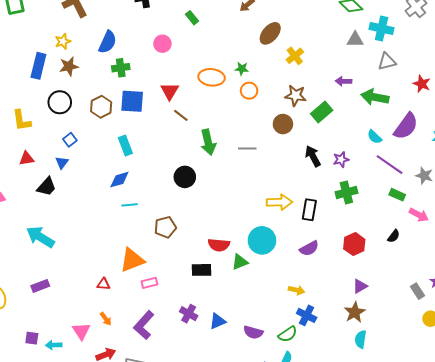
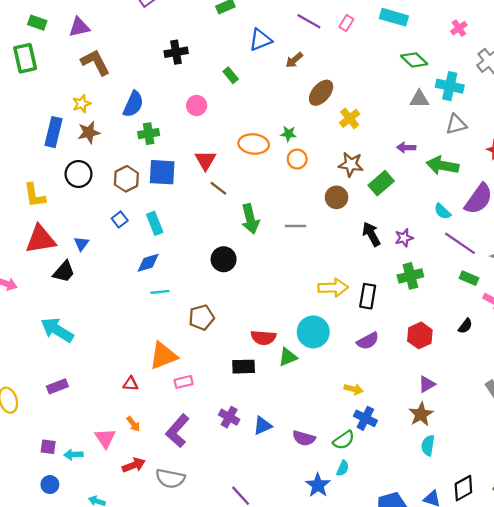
blue square: (70, 140) -> (120, 219), moved
red triangle: (27, 159) -> (41, 239), size x1.8

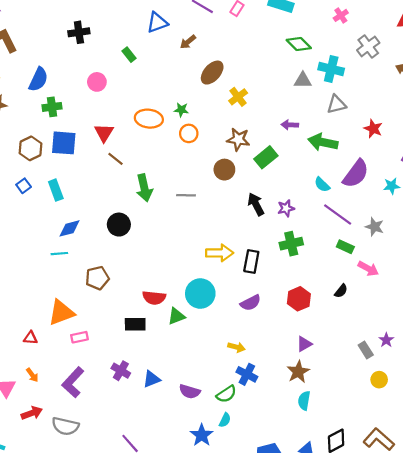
blue diamond: (148, 263) -> (69, 228), moved

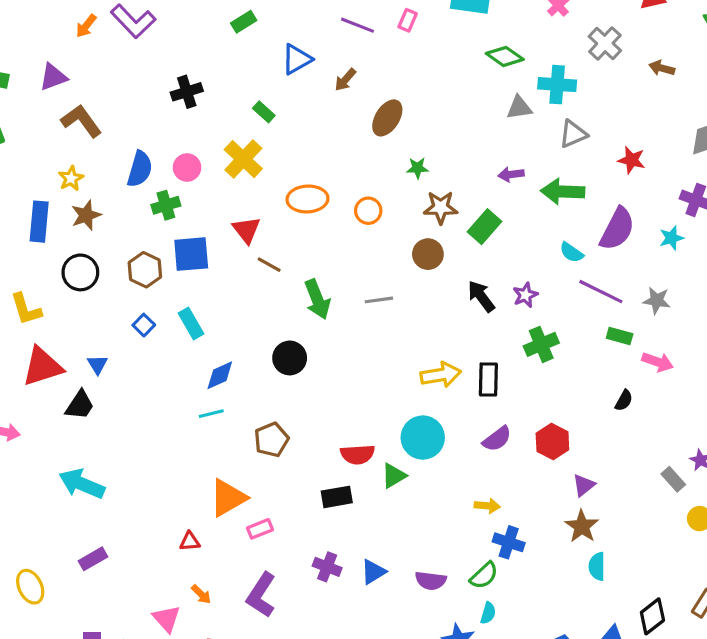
pink circle: (97, 82) -> (187, 168), moved
yellow cross: (238, 97) -> (243, 159), moved, size x1.4
green star: (181, 110) -> (417, 168), moved
red hexagon: (299, 299) -> (552, 442), moved

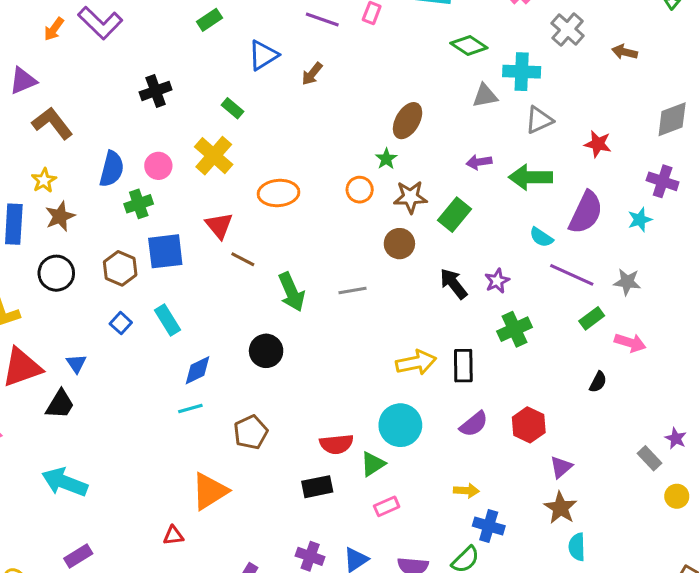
brown ellipse: (387, 118) -> (408, 121), moved
green star: (417, 168) -> (386, 159), turned -30
orange circle: (368, 211) -> (360, 190), moved
green rectangle: (620, 336) -> (592, 318), turned -50
pink rectangle: (260, 529) -> (387, 506), moved

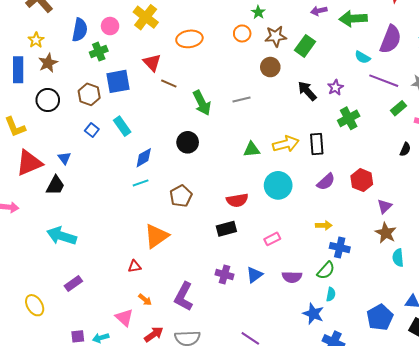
green triangle: (373, 464) -> (252, 149), moved, turned 30

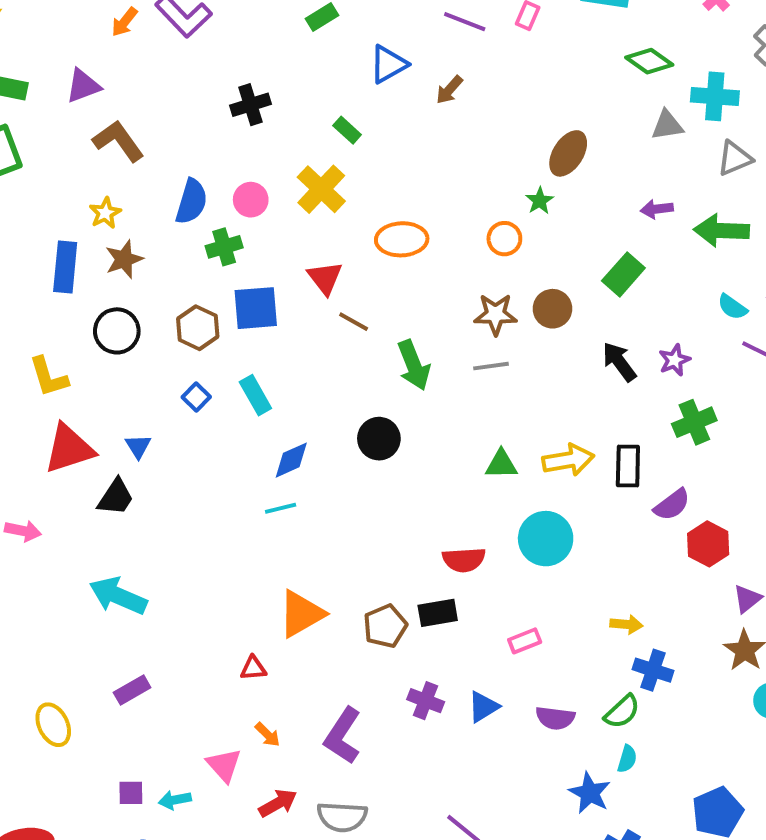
brown star: (276, 36) -> (496, 314), moved
purple semicircle: (326, 182) -> (672, 505), moved
brown pentagon: (181, 196) -> (385, 626), moved

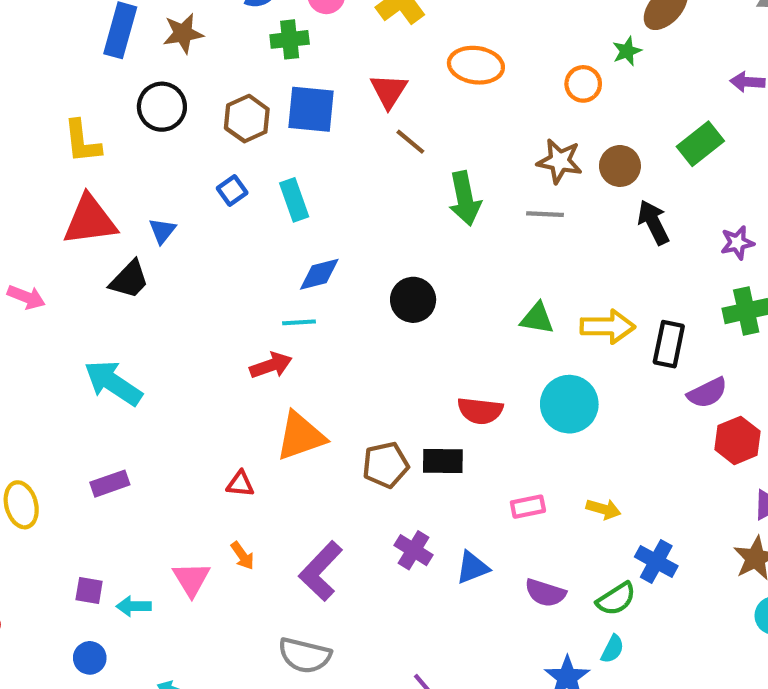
black arrow: (619, 362) -> (653, 222), moved
black circle: (379, 439) -> (413, 300), moved
yellow arrow: (626, 624) -> (603, 509), moved
red arrow: (278, 803) -> (271, 365), moved

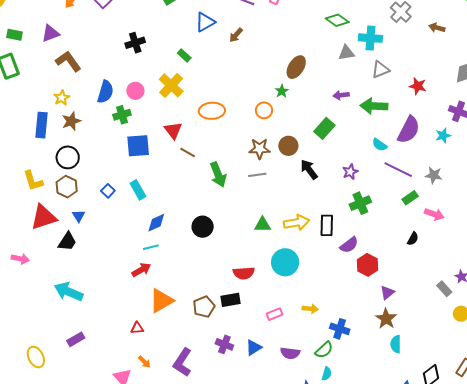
brown hexagon: (247, 119) -> (67, 187), moved

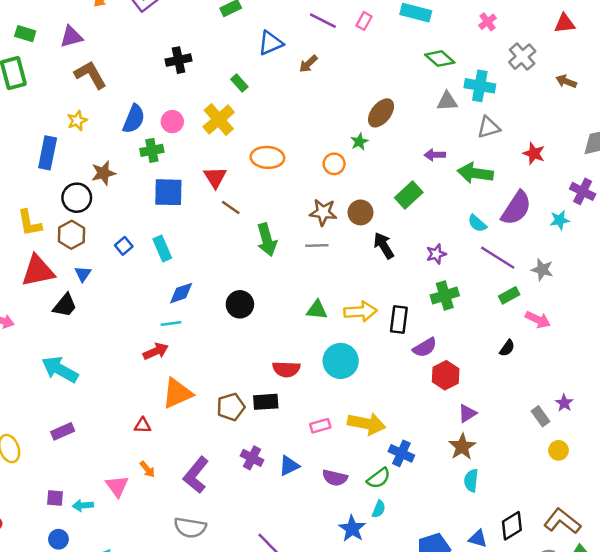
brown star: (71, 121) -> (103, 173), moved
yellow arrow: (310, 309) -> (367, 424), size x1.8

